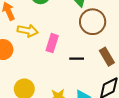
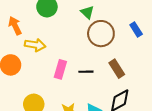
pink rectangle: (52, 43) -> (60, 69), moved

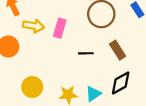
pink rectangle: (60, 69) -> (60, 28), moved

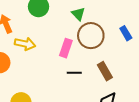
pink rectangle: (60, 28) -> (66, 48), moved

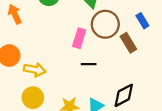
yellow arrow: (25, 44) -> (35, 70), moved
brown rectangle: (105, 71) -> (128, 43), moved

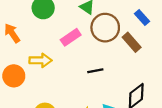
pink rectangle: (79, 38) -> (71, 37), moved, turned 48
yellow arrow: (35, 70) -> (40, 60), moved

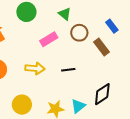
brown circle: (105, 28) -> (79, 33), size x0.7
yellow arrow: (40, 60) -> (35, 68), moved

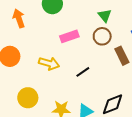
green triangle: (65, 14) -> (105, 16), moved
black line: (68, 70) -> (83, 72), turned -40

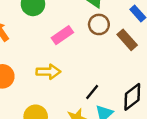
black line: (83, 72) -> (92, 92), moved

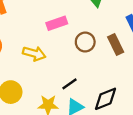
brown circle: (99, 24) -> (85, 42), moved

